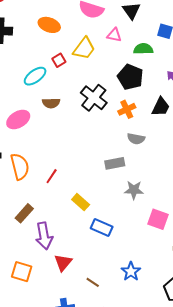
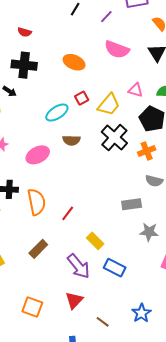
pink triangle: (114, 35) -> (136, 90), moved
yellow trapezoid: (84, 48) -> (109, 105), moved
purple arrow: (44, 236) -> (79, 266), moved, turned -32

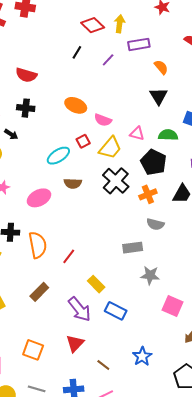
red semicircle: (25, 32) -> (26, 75), size x1.5
pink semicircle: (117, 49) -> (103, 120), moved, size x0.7
black cross: (24, 65) -> (26, 108), size x0.7

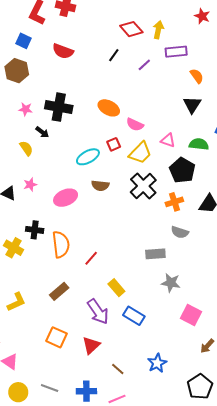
red semicircle: (26, 75) -> (63, 51), moved
black cross: (26, 108) -> (59, 107), size x1.5
orange square: (33, 350) -> (56, 337), moved

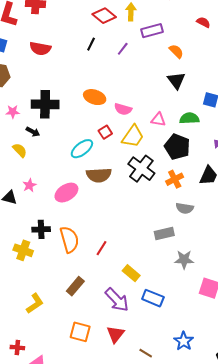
brown semicircle: (100, 186) -> (99, 175), size x1.4

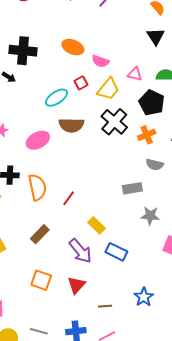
brown line: (146, 353) -> (105, 306), turned -40

